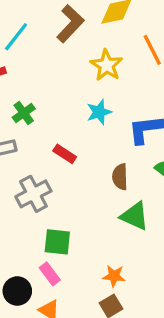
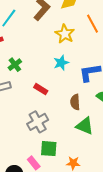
gray cross: (33, 194) -> (38, 122), moved
green square: (57, 242) -> (49, 149), moved

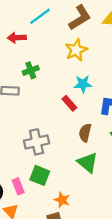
yellow star: (65, 34) -> (76, 50), moved
red rectangle: (41, 89) -> (69, 103), moved

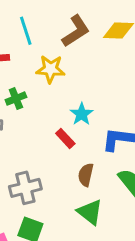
cyan line: (40, 16) -> (26, 31), turned -70
yellow star: (76, 50) -> (50, 69), moved, turned 30
cyan star: (83, 84) -> (82, 114), turned -30

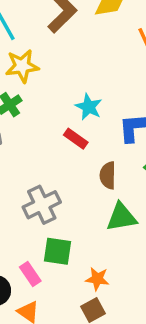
yellow star: (50, 69) -> (22, 66), moved
green triangle: (90, 212) -> (121, 217), turned -36

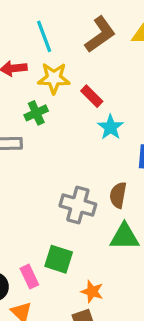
red rectangle: (76, 139) -> (92, 96), moved
gray cross: (42, 205) -> (78, 205), moved, turned 32

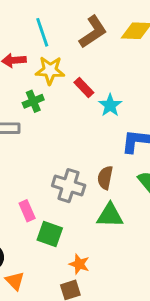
cyan star: (111, 127) -> (110, 105), moved
pink rectangle: (29, 277) -> (27, 211), moved

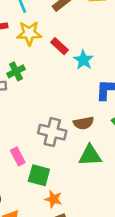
green cross: (33, 101) -> (16, 71), moved
brown semicircle: (105, 178) -> (84, 123), turned -108
orange star: (79, 264) -> (53, 199), moved

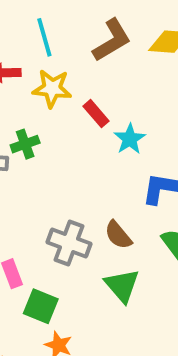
brown semicircle: (84, 123) -> (118, 235), turned 54
green triangle: (90, 155) -> (122, 286), turned 45

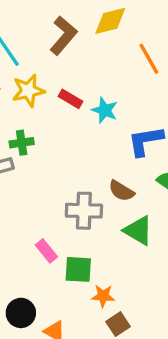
green cross: (25, 144) -> (22, 143), turned 30

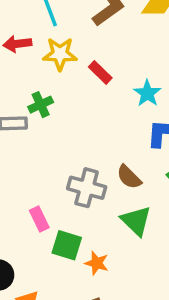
cyan star: (105, 110) -> (147, 93), moved
green cross: (22, 143) -> (41, 105), turned -30
orange star: (103, 296) -> (97, 263), moved

